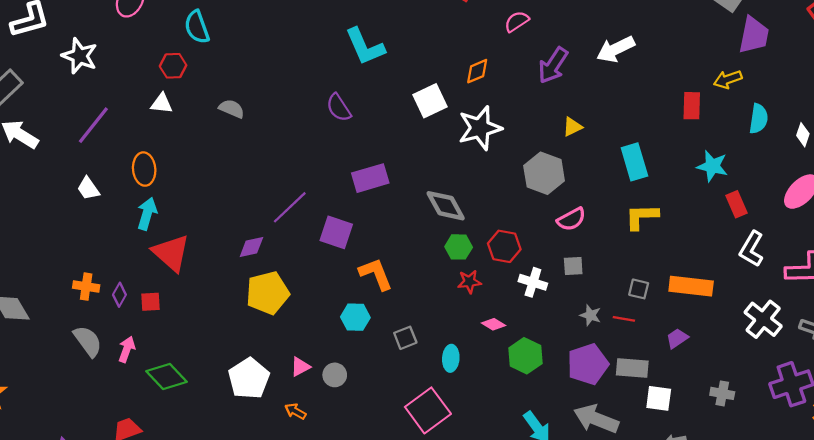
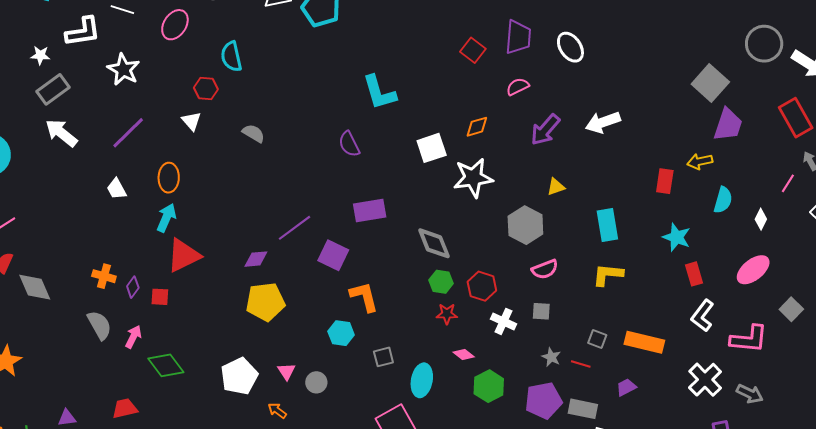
white triangle: (162, 104) -> (191, 121), turned 35
red triangle: (171, 253) -> (184, 255), turned 45
cyan ellipse: (451, 358) -> (422, 380), size x1.4
pink triangle: (300, 367) -> (286, 371), turned -42

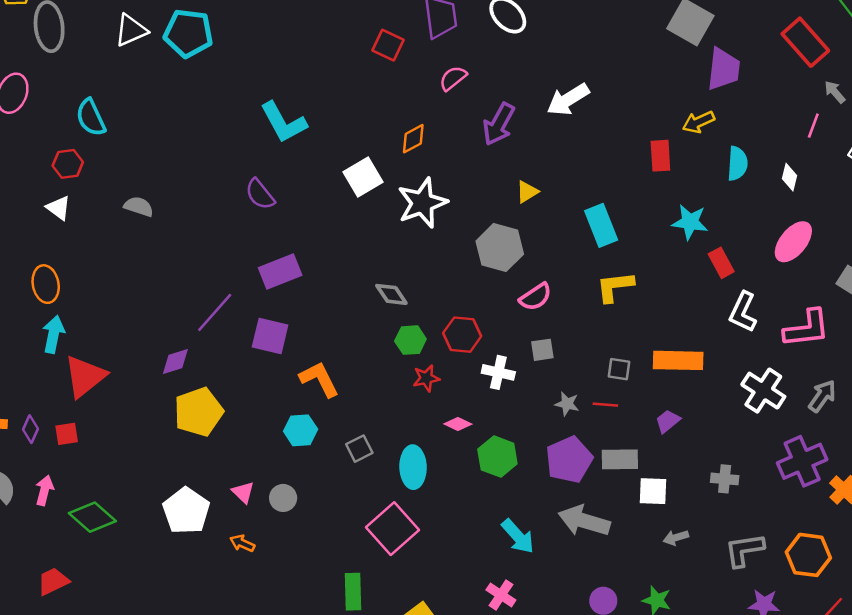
purple rectangle: (370, 210) -> (280, 272), moved
gray diamond: (434, 243) -> (391, 294), size x0.7
gray arrow: (750, 394) -> (822, 396), turned -68

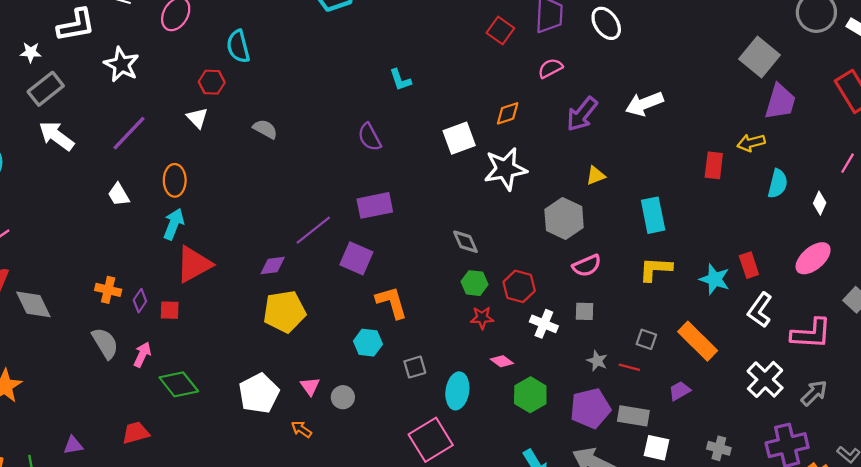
cyan L-shape: (283, 122) -> (400, 80), size x0.6
cyan star: (690, 222) -> (715, 279), moved
orange rectangle: (678, 360) -> (698, 341), turned 33

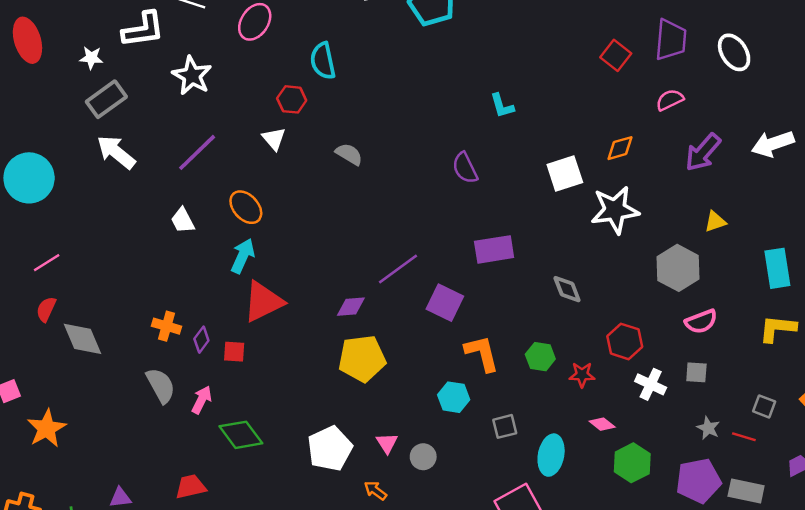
orange ellipse: (175, 180) -> (246, 207), turned -44
purple rectangle: (375, 205) -> (494, 249), moved
green hexagon: (475, 283) -> (540, 357), moved

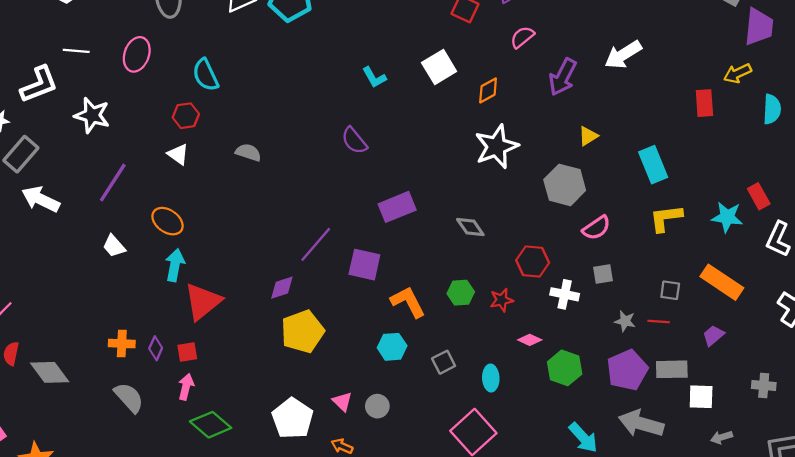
white square: (565, 173) -> (439, 67), moved
pink arrow: (202, 400) -> (186, 387), moved
cyan ellipse: (551, 455) -> (491, 378), size x0.7

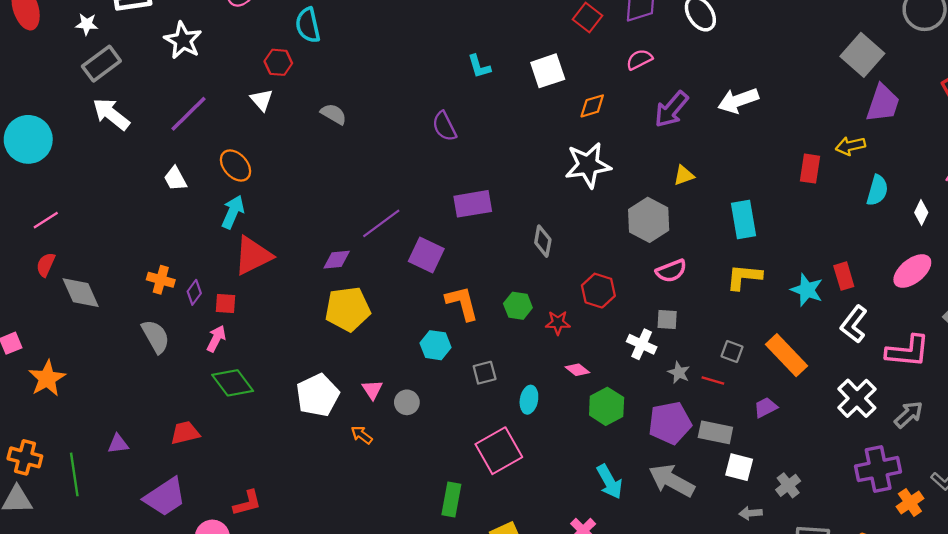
gray diamond: (470, 227) -> (543, 241), turned 32
white cross: (565, 294) -> (642, 344), moved
gray cross: (764, 385) -> (788, 485), moved, turned 35

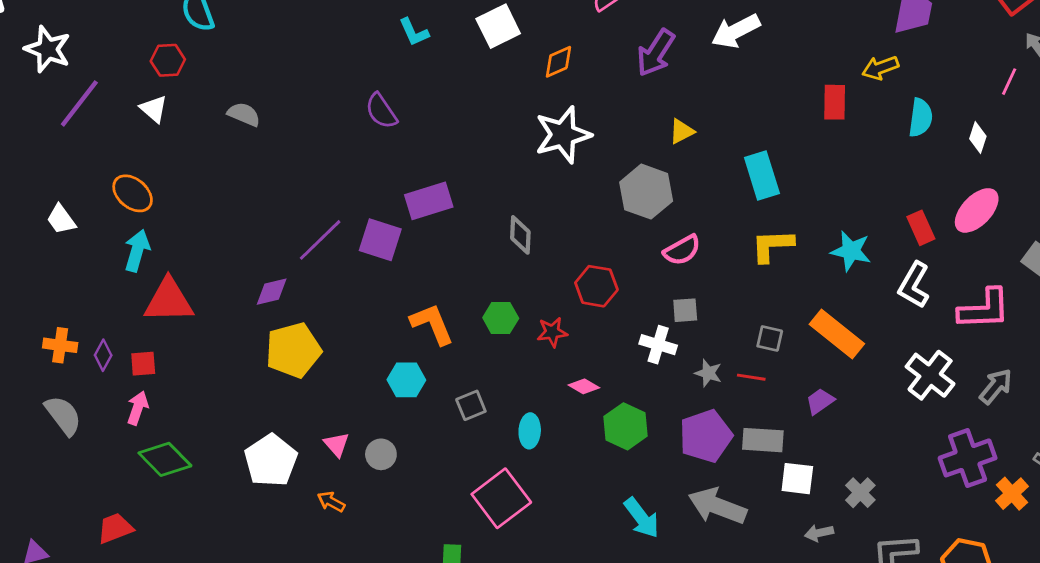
purple line: (188, 114) -> (79, 103), moved
purple square: (426, 255) -> (380, 240), moved
red triangle: (253, 256) -> (169, 301), turned 33
red rectangle: (844, 276) -> (921, 228), moved

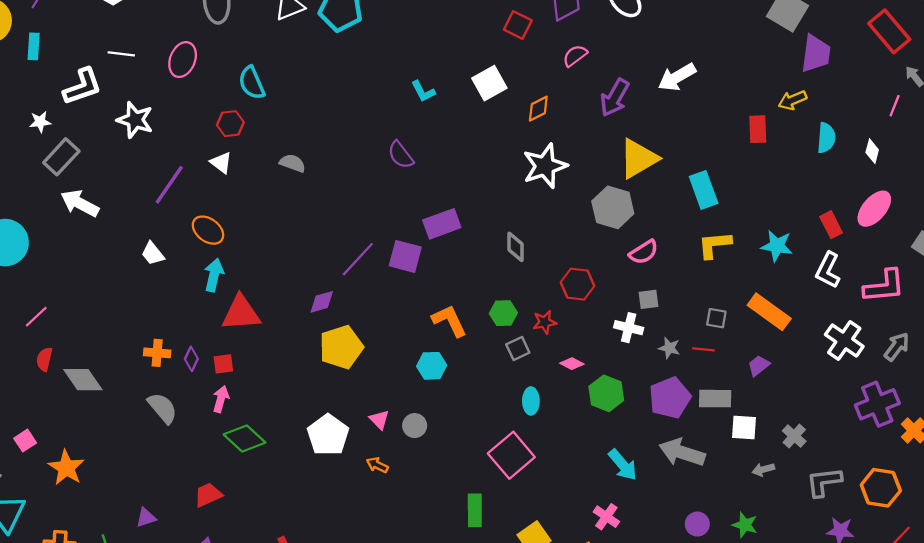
purple line: (79, 103) -> (169, 185), moved
yellow triangle: (682, 131) -> (638, 159), size x2.0
gray square: (471, 405) -> (518, 349), moved

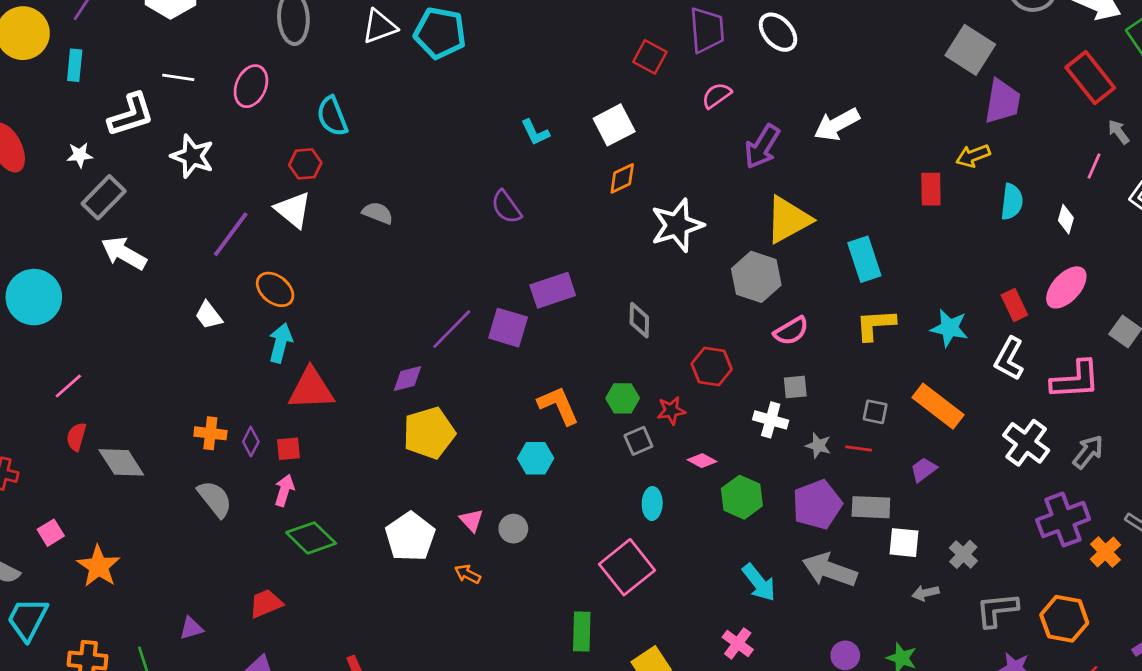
orange diamond: (538, 109) -> (622, 178), moved
white triangle: (221, 163) -> (293, 210), size x1.4

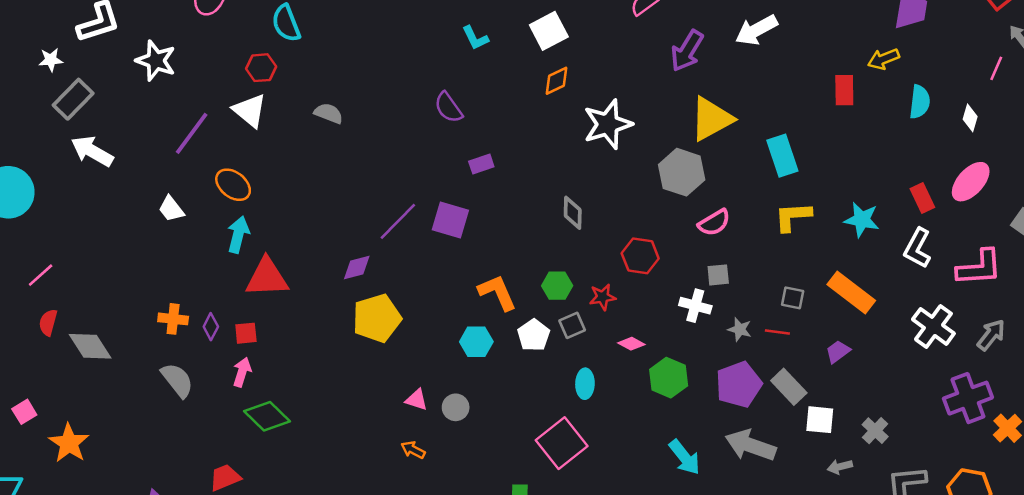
purple rectangle: (553, 290) -> (481, 164), moved, size x0.6
gray rectangle: (871, 507) -> (789, 387), turned 44
pink triangle: (472, 520) -> (417, 400), turned -30
white pentagon: (410, 537) -> (534, 335), moved, size x0.7

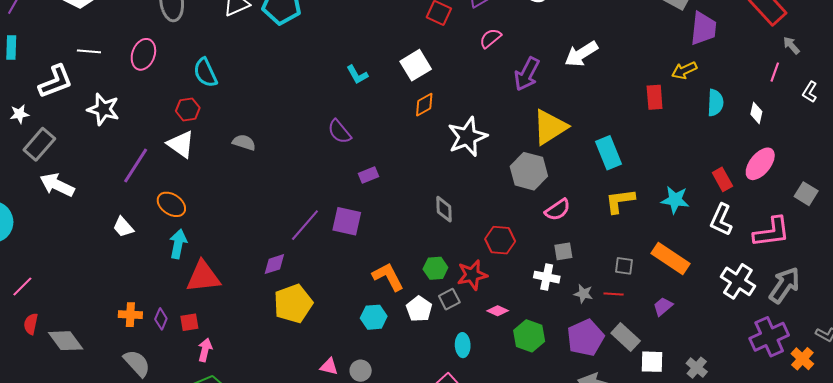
red star: (603, 297) -> (472, 275), size x1.4
gray arrow: (991, 335) -> (784, 285), size x1.4
pink arrow: (242, 372) -> (205, 350), moved

